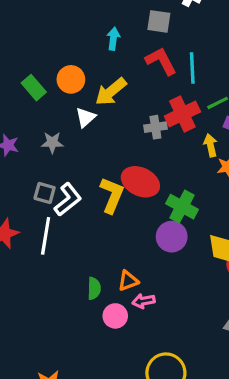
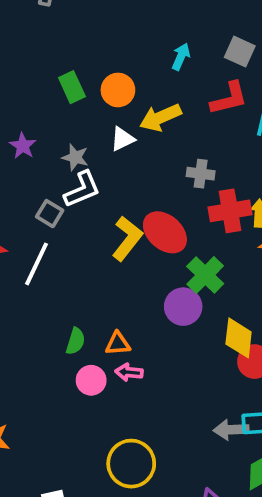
red L-shape: (161, 61) -> (229, 98), turned 88
red cross: (182, 114) -> (230, 211), moved
white L-shape: (68, 199) -> (82, 189), moved

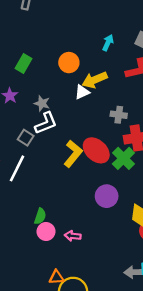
green rectangle: (72, 87) -> (24, 63), moved, turned 54
white triangle: (122, 139) -> (82, 92), moved
green cross: (205, 275) -> (123, 158), moved
orange triangle: (118, 344) -> (56, 277), moved
pink circle: (91, 380) -> (46, 231), moved

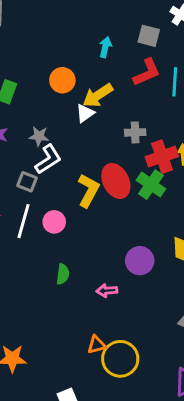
red ellipse: (96, 150) -> (116, 181), turned 32
purple circle: (107, 196) -> (140, 261), moved
pink circle: (46, 231) -> (54, 222), moved

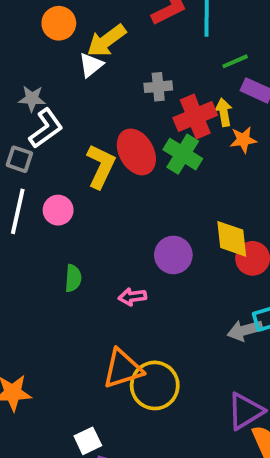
orange triangle: (97, 345) -> (123, 369), size x1.6

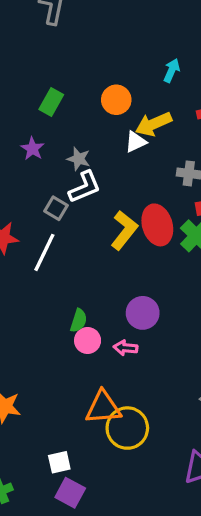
pink circle: (58, 210) -> (88, 340), moved
purple circle: (173, 255) -> (143, 313), moved

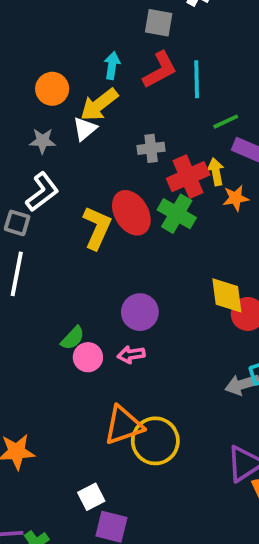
cyan arrow: (172, 71) -> (112, 65), moved
gray star: (79, 159) -> (42, 141), moved
green semicircle: (79, 320) -> (73, 338), turned 40

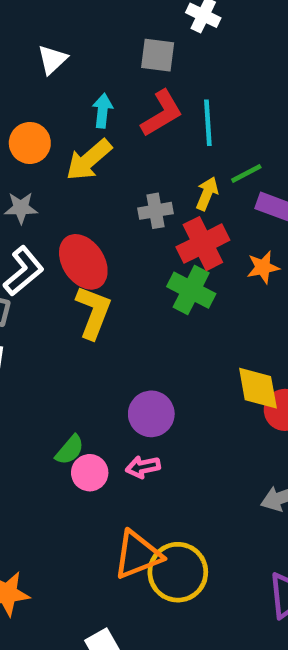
white triangle: (85, 129) -> (52, 60), moved
yellow arrow: (216, 172) -> (207, 194), moved, turned 36
red ellipse: (131, 213) -> (83, 262), moved

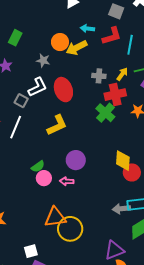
cyan arrow: (103, 111) -> (87, 29), turned -104
orange circle: (30, 143) -> (60, 42), moved
yellow L-shape: (93, 312) -> (57, 125), moved, turned 30

